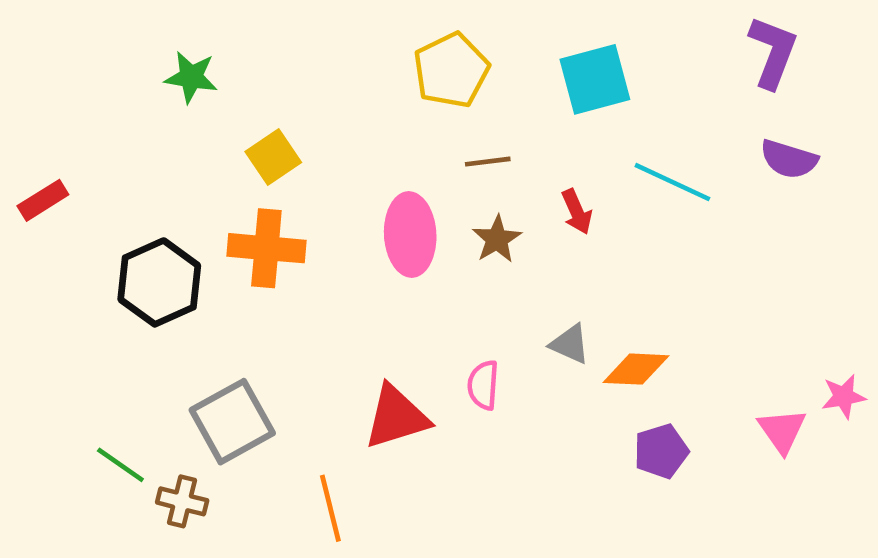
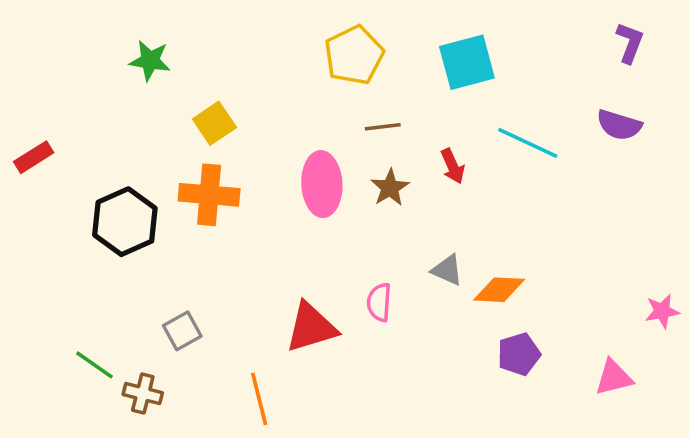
purple L-shape: (773, 52) -> (630, 43), moved, size x0.7
gray square: (232, 422) -> (182, 331), size x0.6
pink triangle: (782, 431) -> (614, 377), moved, turned 51

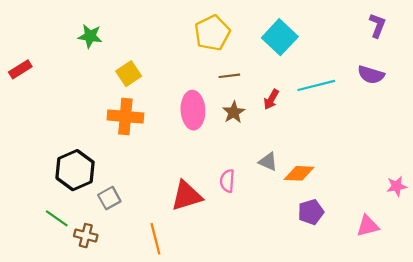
cyan square: (467, 62) -> (280, 37), turned -32
cyan line: (528, 143) -> (316, 85), turned -39
red rectangle: (34, 157) -> (20, 69), moved
red arrow: (453, 166) -> (271, 99), turned 54
black hexagon: (125, 222) -> (75, 170), moved

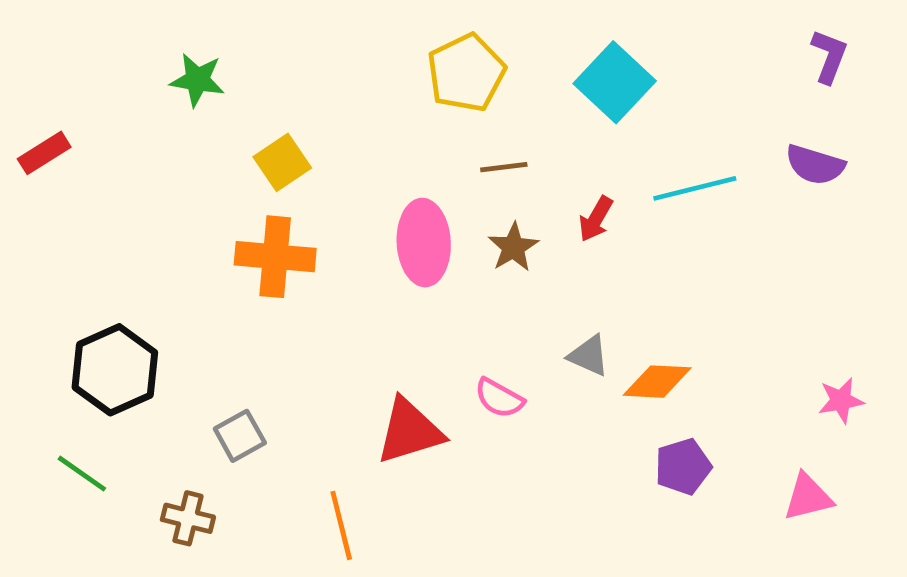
black hexagon: (75, 170) -> (115, 370), moved
pink semicircle: (227, 181) -> (499, 398), turned -65
pink star: (397, 186) -> (841, 400), moved
green line: (57, 218) -> (82, 474), moved

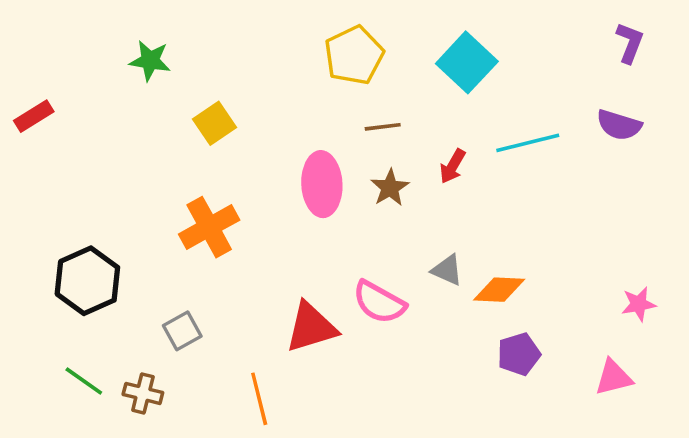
orange cross: (275, 257) -> (209, 227), moved, turned -34
pink semicircle: (499, 398) -> (379, 302), size x1.4
green line: (82, 474) -> (84, 381), moved

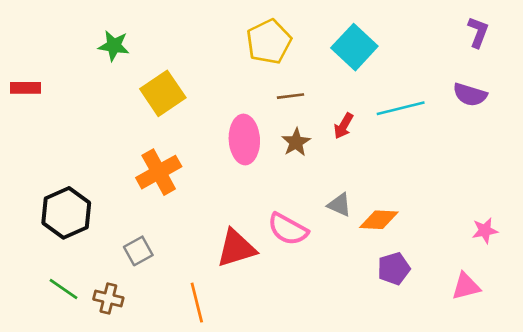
red rectangle: (34, 116) -> (26, 88), turned 32
yellow square: (214, 123) -> (163, 93), size x1.4

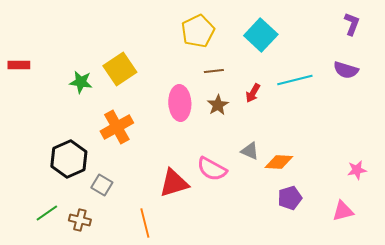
green star: (114, 46) -> (81, 82), moved
black hexagon: (66, 213) -> (69, 159), moved
gray square: (138, 251) -> (102, 185), turned -30
green line: (64, 289) -> (47, 213), turned -70

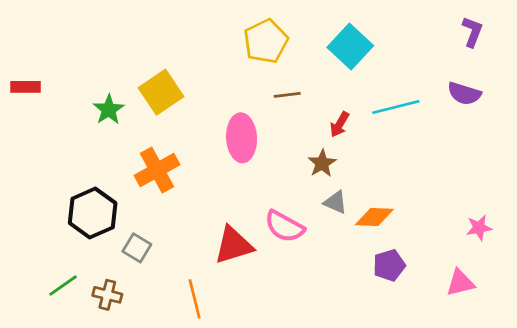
green star: (81, 82) -> (109, 110), turned 30
brown star: (218, 105) -> (322, 163), moved

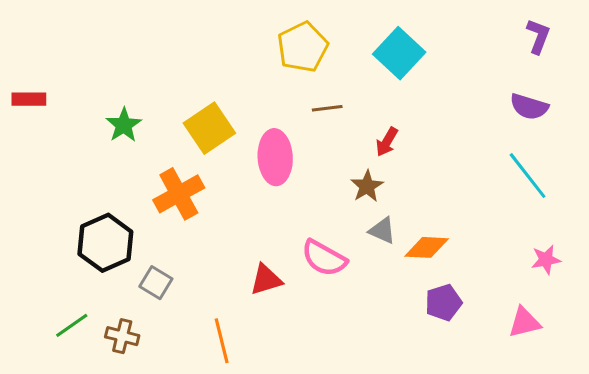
yellow square: (161, 92) -> (209, 128), moved
cyan line: (396, 107) -> (528, 176), moved, turned 66
red triangle: (233, 245) -> (266, 280), size x0.7

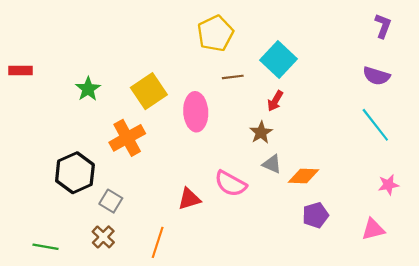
cyan square: (399, 53) -> (278, 60), moved
green line: (72, 325) -> (46, 247), moved, turned 45
brown cross: (122, 336) -> (103, 237), moved, turned 30
orange line: (222, 341) -> (158, 242), turned 32

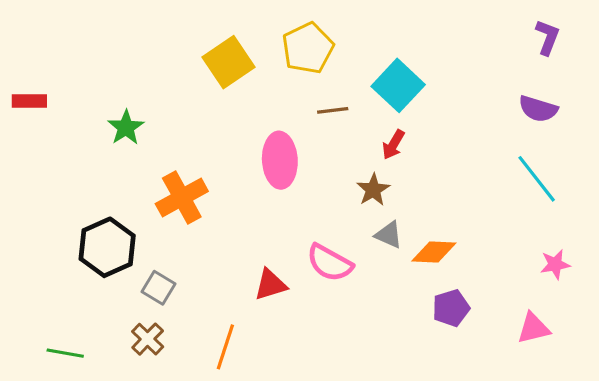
yellow square: (149, 91) -> (228, 62), moved

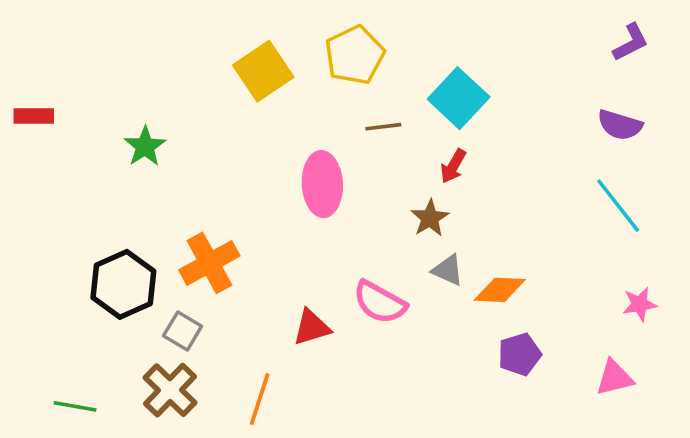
purple L-shape: (547, 37) -> (631, 42), turned 42
orange cross: (182, 198) -> (209, 263), moved
brown cross: (148, 339) -> (170, 390), size x1.4

